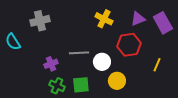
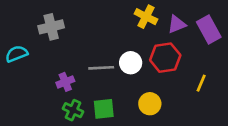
yellow cross: (104, 19) -> (146, 17), moved
cyan semicircle: (13, 42) -> (17, 54), turned 102
white circle: (102, 62) -> (131, 63), moved

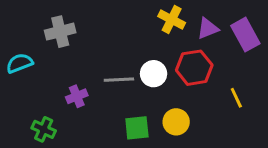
yellow line: (201, 83) -> (236, 98), turned -48
green square: (104, 109) -> (137, 128), moved
green cross: (73, 110) -> (44, 129), moved

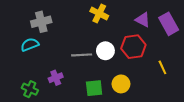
yellow cross: (172, 19) -> (99, 13), moved
purple triangle: (208, 29) -> (143, 20), turned 49
cyan semicircle: (20, 63) -> (30, 45), moved
purple cross: (77, 96) -> (56, 78), moved

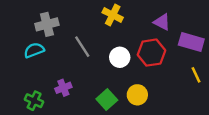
purple rectangle: (169, 24) -> (191, 42), moved, turned -45
gray line: (82, 55) -> (82, 47), moved, turned 60
yellow line: (162, 67) -> (196, 75), moved
green square: (94, 88) -> (107, 100), turned -36

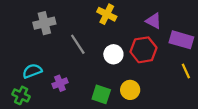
cyan semicircle: (34, 50) -> (32, 71), moved
green square: (107, 100) -> (101, 94), turned -30
green cross: (34, 101) -> (21, 95), moved

